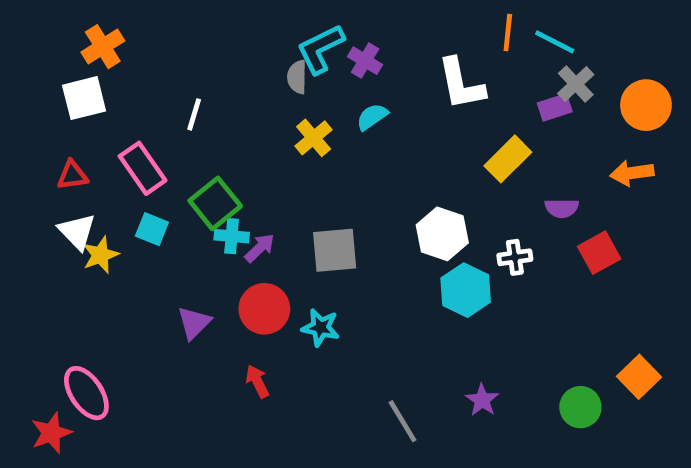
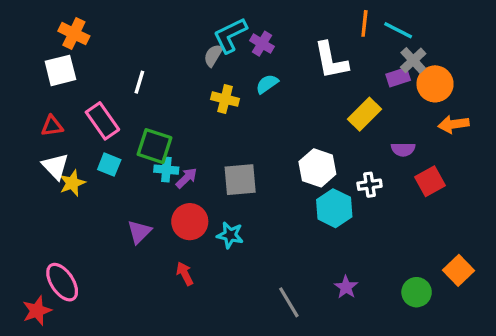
orange cross: (103, 47) -> (74, 34), turned -32
gray semicircle: (297, 77) -> (213, 55), turned 30
orange circle: (646, 105) -> (435, 84), moved
yellow cross: (314, 138) -> (225, 99), turned -36
green square: (215, 203) -> (155, 146), turned -33

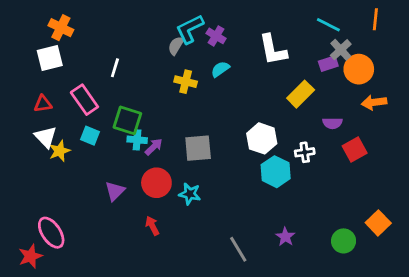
orange line: (364, 23) -> (375, 19), moved

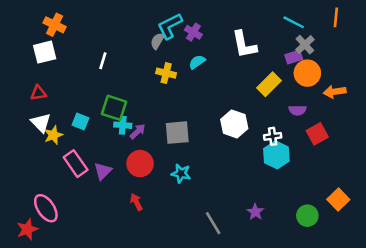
orange circle: (359, 69) -> (307, 73), moved
pink rectangle: (84, 100) -> (76, 164), moved
cyan hexagon: (276, 172) -> (276, 155), moved
cyan star: (190, 194) -> (181, 173), moved

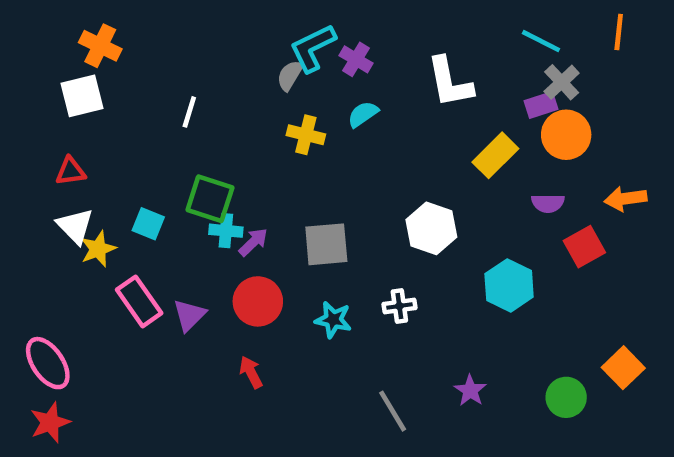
orange arrow: (335, 92) -> (626, 199), moved
white cross: (273, 136) -> (399, 306), moved
pink ellipse: (46, 208) -> (48, 363), moved

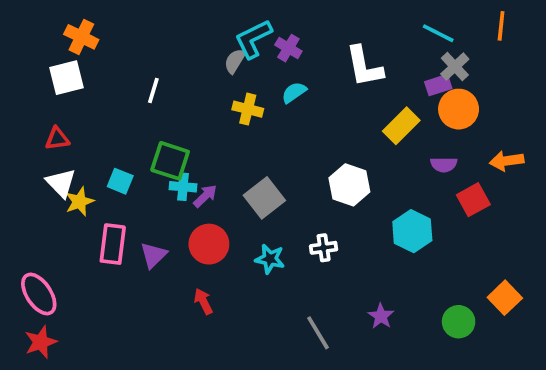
gray square: (326, 244) -> (264, 198), turned -33
pink rectangle: (139, 301) -> (113, 244), turned 42

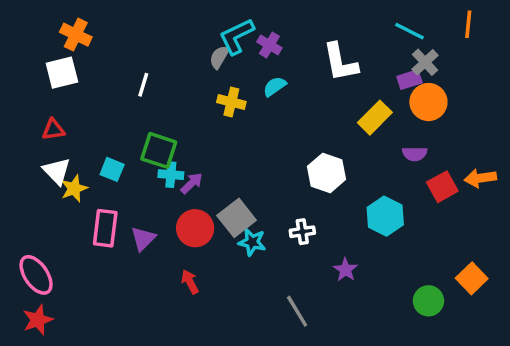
orange arrow: (507, 161) -> (480, 178), moved
gray square: (264, 198) -> (237, 218), moved
purple star: (381, 316) -> (345, 270), moved

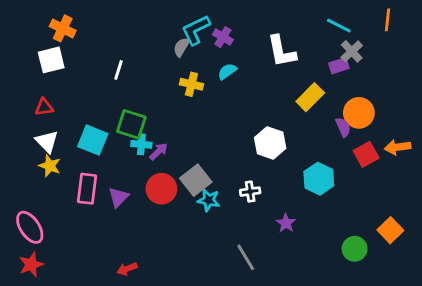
orange circle: (428, 102) -> (359, 113), moved
purple semicircle: (415, 154) -> (343, 127), turned -114
cyan square: (112, 169) -> (93, 140), size x1.5
yellow star: (74, 188) -> (50, 166), moved, turned -30
red arrow: (190, 282) -> (127, 269), moved, turned -84

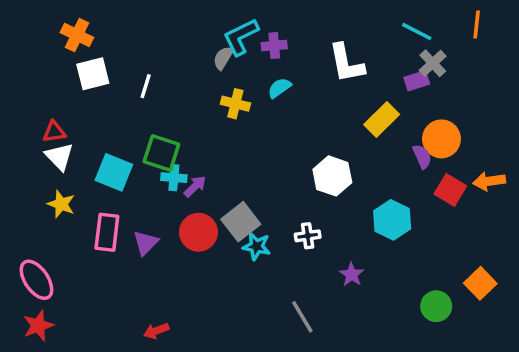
purple cross: (223, 37) -> (274, 46), turned -36
white square: (51, 60) -> (93, 74), moved
white triangle: (47, 141) -> (59, 157), moved
red square: (366, 154) -> (450, 190), turned -30

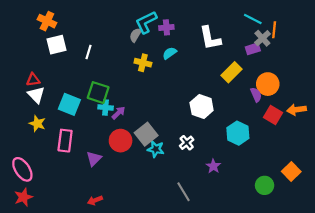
orange line: (477, 24) -> (274, 30), moved
white cross: (308, 236) -> (187, 143), turned -32
purple triangle: (146, 243) -> (94, 159), moved

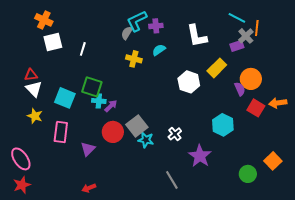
white hexagon: (202, 106) -> (189, 82), moved
purple star: (213, 166) -> (200, 156), size x1.6

